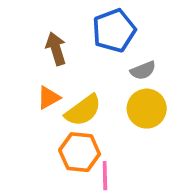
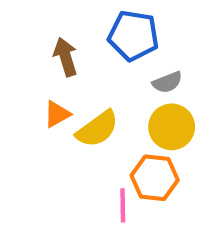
blue pentagon: (114, 31) -> (133, 36), turned 30
orange hexagon: (80, 152) -> (155, 178), moved

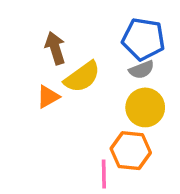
blue pentagon: (133, 36) -> (143, 39), moved
yellow semicircle: (97, 129) -> (82, 77), moved

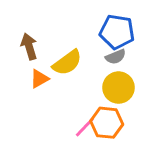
brown arrow: (55, 48) -> (29, 46), moved
pink line: (104, 174) -> (85, 127), moved, turned 45

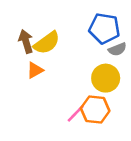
gray semicircle: (116, 57) -> (117, 49), moved
yellow semicircle: (67, 63) -> (47, 43), moved

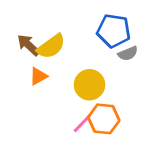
brown arrow: (26, 41) -> (28, 45), turned -30
yellow circle: (106, 78) -> (90, 85), moved

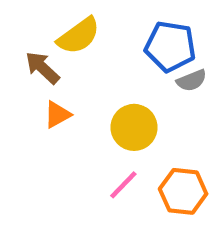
yellow semicircle: (51, 46) -> (79, 36), moved
orange hexagon: (104, 119) -> (183, 191), moved

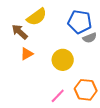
pink line: (123, 185) -> (58, 96), moved

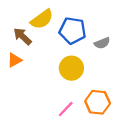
blue pentagon: (80, 22) -> (73, 31), moved
orange triangle: (27, 54) -> (15, 60), moved

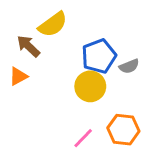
blue pentagon: (73, 31) -> (99, 56), moved, turned -30
gray semicircle: (102, 43) -> (129, 66), moved

